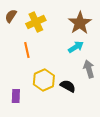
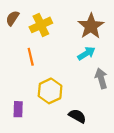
black semicircle: (68, 86) -> (77, 116), moved

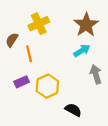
brown semicircle: (12, 18) -> (12, 40), moved
purple rectangle: (18, 109) -> (22, 82), moved, turned 64

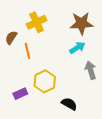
brown star: (86, 25) -> (81, 23), turned 30
purple rectangle: (22, 82) -> (20, 94), moved

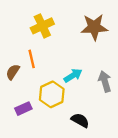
brown semicircle: (11, 38) -> (13, 72), moved
cyan arrow: (77, 48) -> (73, 75), moved

